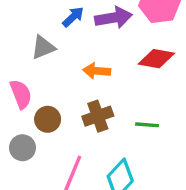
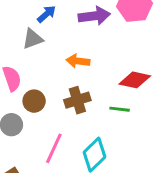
blue arrow: (73, 17) -> (47, 14), moved
red diamond: (156, 59) -> (135, 80), moved

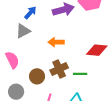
brown circle: (34, 101) -> (37, 76), moved
green line: (120, 109) -> (80, 74), moved

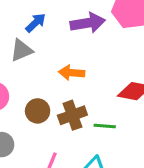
brown circle: (37, 76) -> (38, 111), moved

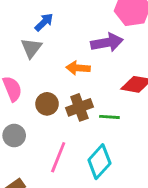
purple arrow: (88, 23) -> (107, 42), moved
gray triangle: (21, 50) -> (31, 48), turned -30

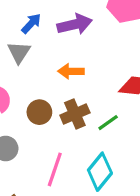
purple arrow: (107, 42) -> (75, 24), moved
green line: (109, 117) -> (108, 123), turned -36

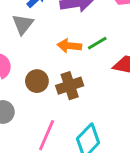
green line: (108, 123) -> (97, 43), moved

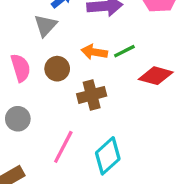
brown circle: (37, 81) -> (57, 69), moved

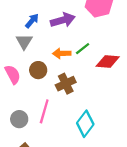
gray circle: (18, 119) -> (19, 119), moved
pink line: (63, 147) -> (44, 111), moved

